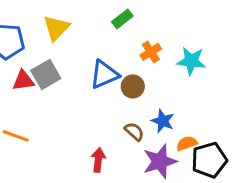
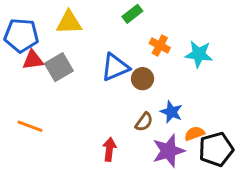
yellow triangle: (56, 28) -> (69, 22), turned 44
orange cross: (151, 52) -> (160, 45), turned -30
red triangle: (23, 80) -> (33, 60), moved
brown semicircle: (134, 131) -> (144, 122), turned 84

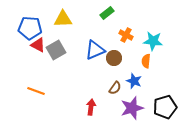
red triangle: (33, 60) -> (38, 45), turned 35
orange semicircle: (194, 133) -> (146, 61), moved, turned -64

